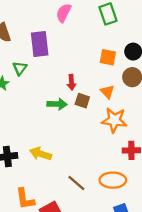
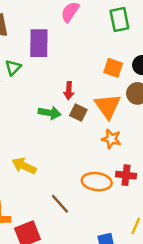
orange triangle: (107, 92) -> (108, 106), size x1.6
orange star: (114, 120) -> (111, 139), size x0.7
orange ellipse: (113, 180) -> (97, 182), moved

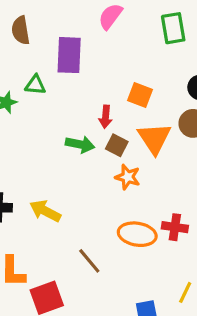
green triangle: (13, 67) -> (35, 85), turned 49
orange square: (113, 68) -> (140, 95), moved
orange star: (111, 139) -> (128, 177), moved

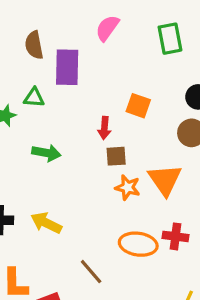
brown semicircle: (21, 30) -> (34, 45), moved
orange triangle: (154, 138) -> (165, 180), moved
green arrow: (80, 144) -> (46, 153), moved
brown square: (117, 145) -> (116, 156), turned -30

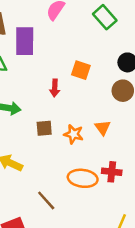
green rectangle: (170, 39) -> (105, 17), turned -30
brown square: (116, 156) -> (44, 128), moved
orange triangle: (165, 180) -> (103, 128), size x0.6

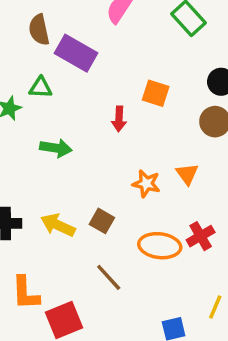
purple rectangle: (25, 41) -> (76, 53), turned -60
brown square: (44, 128) -> (102, 221), moved, turned 35
red cross: (112, 172) -> (201, 236), turned -36

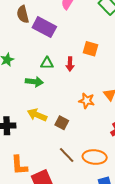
green triangle: (41, 88) -> (47, 63), moved
yellow arrow: (58, 225) -> (37, 115), moved
orange ellipse: (160, 246) -> (95, 157), moved

